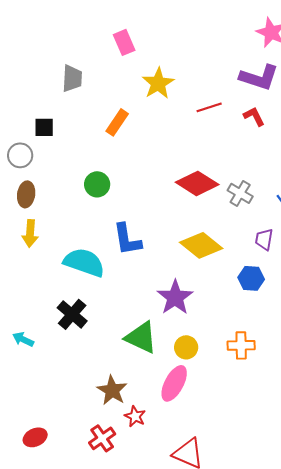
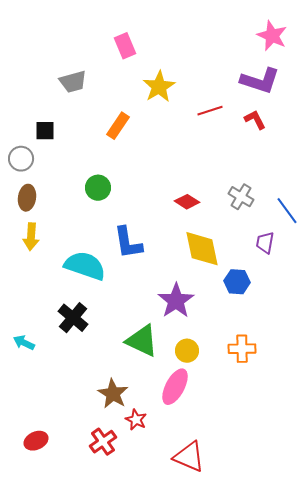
gray trapezoid: (72, 78) -> (73, 82), turned 72
red diamond: (197, 183) -> (187, 202), moved, size x0.6
yellow diamond: (201, 245) -> (202, 249), turned 39
blue hexagon: (251, 278) -> (237, 282), moved

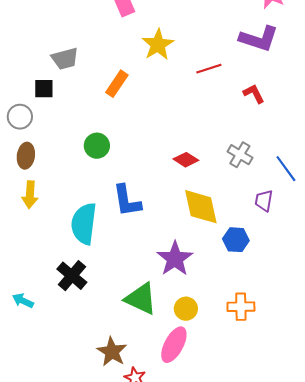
gray trapezoid: (73, 82) -> (65, 59), moved
red L-shape: (255, 120) -> (254, 94), moved
cyan semicircle: (85, 266) -> (84, 224), turned -102

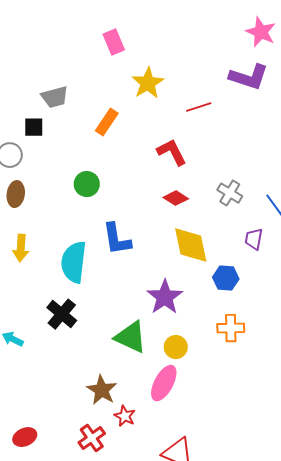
red L-shape: (254, 94) -> (172, 152), moved, size x1.4
yellow arrow: (30, 195) -> (21, 248), moved
orange cross: (241, 307) -> (231, 328), moved

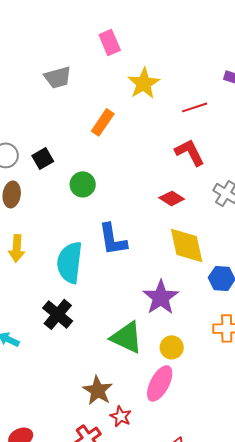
gray trapezoid: (55, 97) -> (58, 77), moved
black square: (34, 127) -> (43, 158), moved, turned -30
red L-shape: (172, 152) -> (190, 152), moved

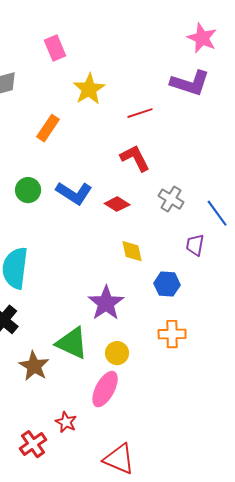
blue L-shape: (113, 239) -> (74, 193), moved, turned -48
yellow diamond: (187, 245) -> (132, 251), size x0.6
brown star: (98, 390) -> (34, 366), moved

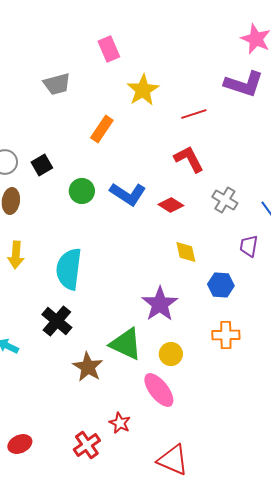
pink ellipse: (105, 389) -> (159, 390), turned -66

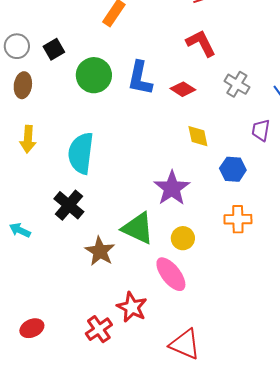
green circle: (82, 191) -> (94, 75), size x1.4
blue L-shape: (128, 194) -> (140, 78), turned 69
red star: (120, 423) -> (132, 307), size x1.4

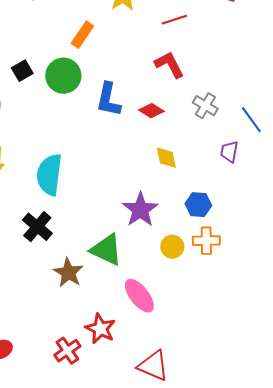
green circle: (94, 75) -> (63, 76), moved
blue hexagon: (233, 169) -> (198, 205), moved
yellow circle: (183, 238) -> (172, 247), moved

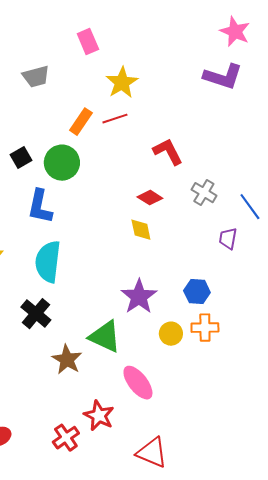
red line: (174, 20) -> (115, 119), moved
blue L-shape: (108, 100) -> (40, 207), moved
yellow diamond: (166, 158) -> (141, 230), moved

